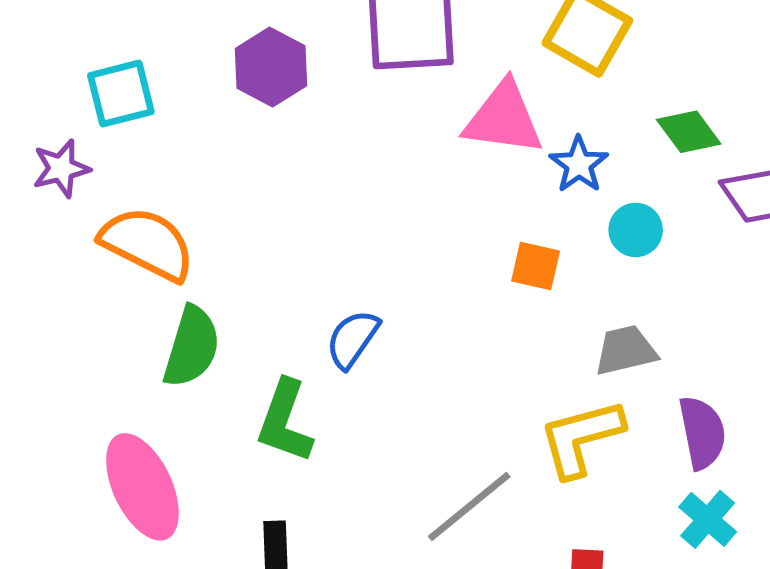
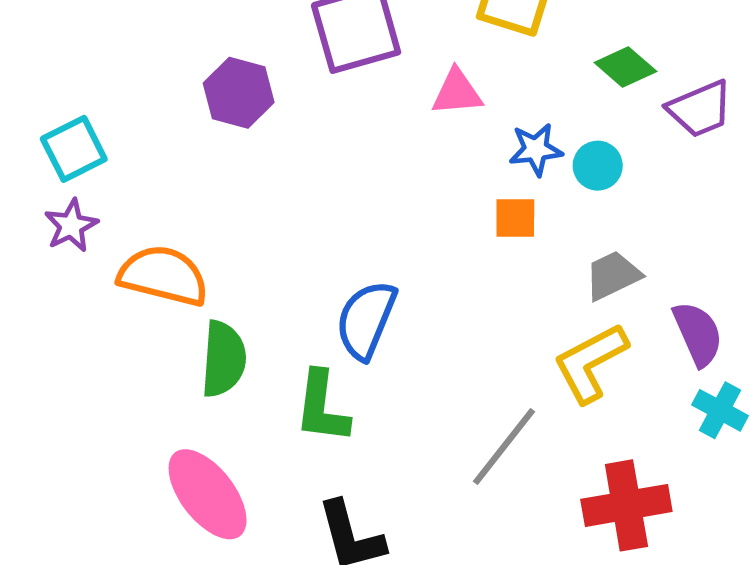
cyan square: (121, 94) -> (74, 149), moved
pink triangle: (503, 118) -> (457, 92), size x0.7
blue star: (579, 164) -> (536, 149), moved, turned -30
blue semicircle: (353, 339) -> (366, 320), size x1.4

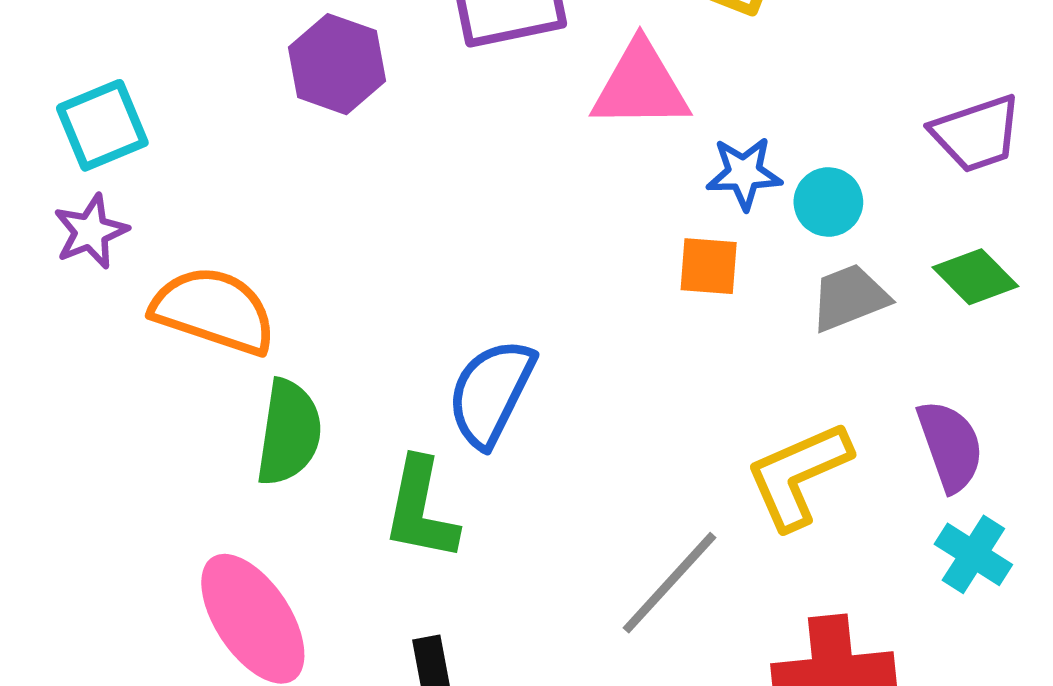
green diamond: (625, 67) -> (975, 277), moved
pink triangle: (457, 92) -> (640, 86), size x1.4
gray trapezoid: (613, 275) -> (849, 298), moved

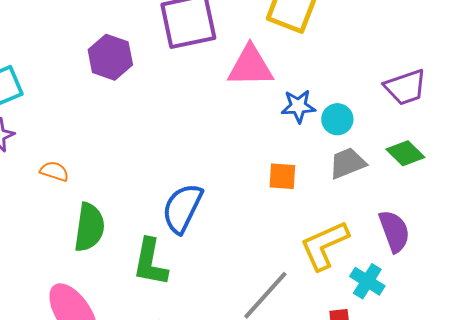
orange square: (709, 266) -> (282, 176), moved
orange semicircle: (214, 310) -> (54, 171), size x0.5
cyan cross: (973, 554) -> (367, 281), moved

